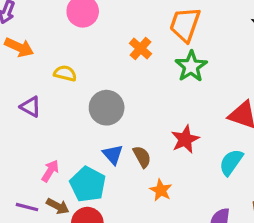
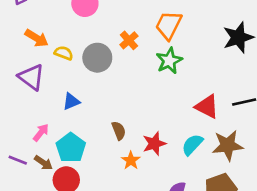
orange arrow: (19, 47) -> (37, 38), moved
purple triangle: (31, 107) -> (31, 77), size x1.5
gray circle: (107, 108) -> (97, 58), moved
red star: (185, 139) -> (154, 144), moved
blue triangle: (113, 154) -> (71, 101), moved, turned 42

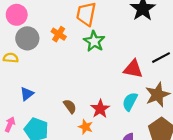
gray circle: (97, 58) -> (27, 38), moved

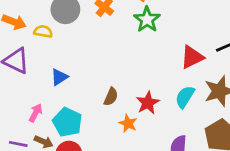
red triangle: (133, 69) -> (192, 57), turned -42
brown semicircle: (70, 106) -> (111, 97), turned 56

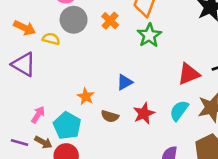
blue triangle: (59, 77) -> (125, 82), moved
brown semicircle: (111, 97) -> (110, 116), moved, turned 78
orange star: (128, 123) -> (86, 96), moved

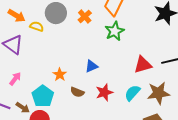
pink arrow: (38, 115) -> (15, 79), moved

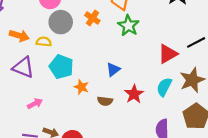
pink arrow: (15, 79) -> (35, 104), turned 40
cyan pentagon: (43, 96) -> (61, 67), moved

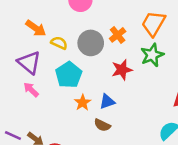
gray circle: (61, 22) -> (91, 43), moved
blue triangle: (113, 69) -> (107, 102), moved
red star: (134, 94) -> (122, 70), moved
pink arrow: (35, 104) -> (31, 90), moved, turned -128

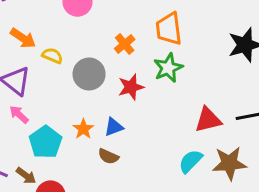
orange trapezoid: (153, 24) -> (169, 29), turned -36
gray circle: (91, 43) -> (89, 74), moved
cyan pentagon: (69, 75) -> (45, 142), moved

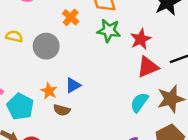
green star: (168, 68) -> (109, 31), turned -30
red star: (131, 87) -> (141, 39), moved
brown semicircle: (108, 156) -> (62, 110), moved

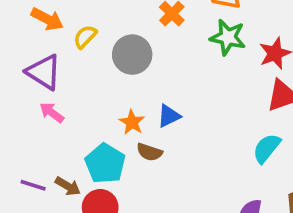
yellow semicircle: (14, 36) -> (85, 37), turned -63
cyan pentagon: (20, 107) -> (105, 164), moved

